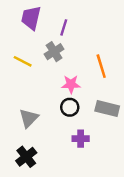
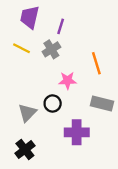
yellow line: (23, 61) -> (21, 48), moved
black circle: (70, 107) -> (53, 103), moved
purple cross: (81, 139) -> (77, 132), size x1.5

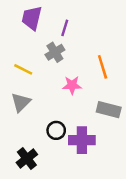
yellow line: (21, 48) -> (23, 69), moved
black circle: (53, 103) -> (56, 130), moved
gray triangle: (27, 113) -> (21, 102), moved

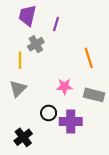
gray cross: (55, 52) -> (36, 44), moved
yellow line: (23, 69) -> (20, 60), turned 63
pink star: (72, 85) -> (64, 86), moved

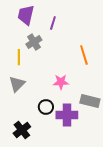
gray rectangle: (94, 95) -> (90, 101), moved

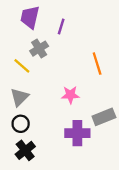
yellow line: (19, 57) -> (22, 66), turned -49
gray rectangle: (90, 101) -> (104, 117), turned -36
black circle: (46, 107) -> (21, 124), moved

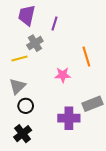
yellow line: (22, 66) -> (19, 59), turned -56
pink star: (70, 95) -> (63, 75), moved
black circle: (21, 124) -> (26, 106), moved

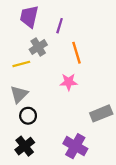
orange line: (86, 56) -> (76, 53), moved
purple cross: (69, 118) -> (75, 146), moved, turned 30

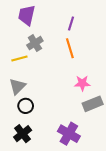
purple line: (60, 26) -> (71, 24), moved
pink star: (69, 82) -> (82, 83), moved

